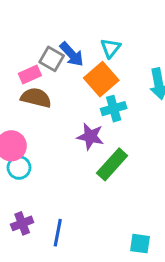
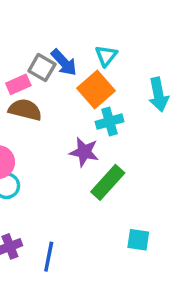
cyan square: (140, 244) -> (138, 240), moved

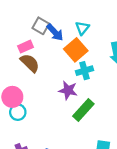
gray square: (42, 68) -> (41, 26), moved
brown semicircle: (25, 110) -> (30, 63), turned 30

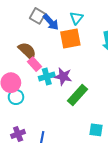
pink rectangle: (25, 47) -> (34, 64), moved, turned 72
orange square: (76, 50) -> (70, 39), turned 30
cyan cross: (84, 71) -> (47, 76), moved

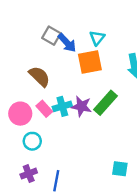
pink rectangle: (34, 64) -> (44, 109), moved
green rectangle: (78, 95) -> (105, 103), moved
cyan circle: (16, 97) -> (32, 141), moved

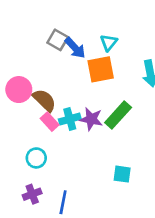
brown semicircle: (39, 76) -> (44, 100), moved
pink circle: (20, 114) -> (19, 90), moved
cyan square: (120, 169) -> (122, 174), moved

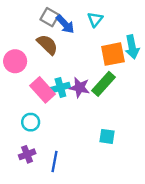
orange square: (101, 69) -> (113, 54), moved
brown semicircle: (44, 100) -> (47, 45), moved
pink rectangle: (50, 122) -> (43, 90), size x1.5

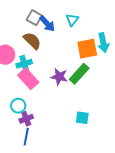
cyan cross: (60, 88) -> (24, 64), moved
purple cross: (27, 154) -> (26, 119), moved
blue line: (54, 161) -> (26, 137), moved

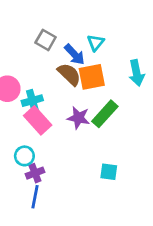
blue arrow: (47, 24) -> (75, 54), moved
brown semicircle: (32, 41) -> (69, 74), moved
orange square: (87, 49) -> (92, 77), moved

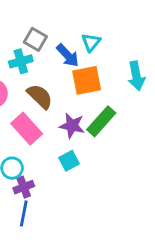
brown semicircle: (69, 74) -> (40, 96), moved
cyan cross: (32, 101) -> (21, 61), moved
cyan square: (109, 172) -> (69, 161), moved, turned -36

